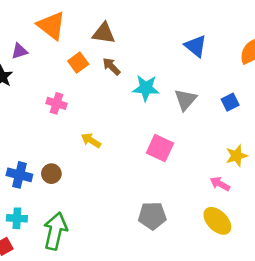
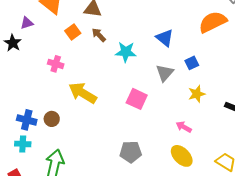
blue triangle: (196, 46) -> (165, 38), moved
gray triangle: (185, 100) -> (165, 73), moved
yellow arrow: (91, 140) -> (83, 93), size x1.8
yellow star: (236, 156) -> (197, 94), moved
cyan cross: (17, 218) -> (23, 144), moved

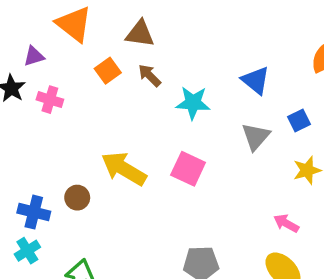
pink cross: (56, 64) -> (50, 100), moved
pink square: (137, 99) -> (188, 169), moved
brown circle: (52, 119) -> (77, 198), moved
cyan cross: (23, 144) -> (27, 251), turned -35

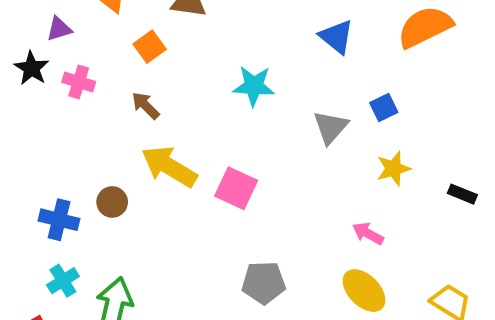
brown arrow: (150, 75) -> (146, 106), moved
blue triangle: (256, 80) -> (336, 37), moved
pink square: (188, 169) -> (236, 188), moved
cyan cross: (27, 251) -> (63, 281), moved

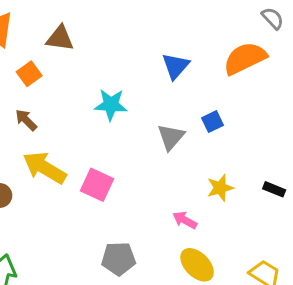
blue triangle: (336, 37) -> (176, 66), turned 32
yellow star: (394, 169) -> (220, 188), moved
pink arrow: (368, 233) -> (185, 220), moved

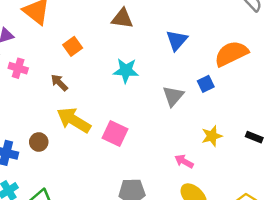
brown triangle: (60, 38) -> (122, 19), moved
orange semicircle: (245, 58) -> (231, 54), moved
orange square: (29, 74) -> (73, 46), moved

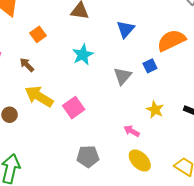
cyan star: (126, 71) -> (83, 55), turned -30
pink square: (115, 134) -> (74, 108), turned 30
yellow star: (212, 136) -> (155, 110), turned -30

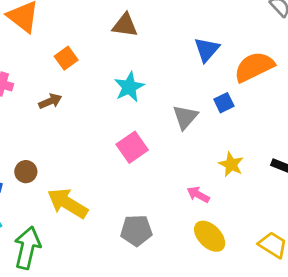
blue triangle: (126, 29) -> (207, 50), moved
brown arrow: (27, 65) -> (50, 101), turned 112
yellow arrow: (39, 96) -> (67, 203), moved
pink square: (74, 108) -> (132, 147), moved

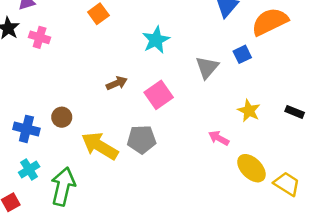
brown arrow: (50, 101) -> (117, 83), moved
gray pentagon: (136, 230) -> (142, 139), moved
yellow ellipse: (210, 236) -> (251, 168), moved

